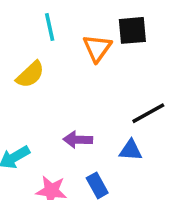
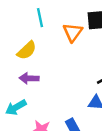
purple arrow: (78, 140) -> (29, 78), moved

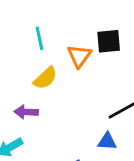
yellow semicircle: (27, 50) -> (45, 78), moved

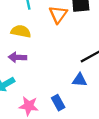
yellow semicircle: (45, 78) -> (21, 31), moved, turned -126

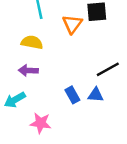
blue rectangle: (58, 103) -> (72, 95), moved

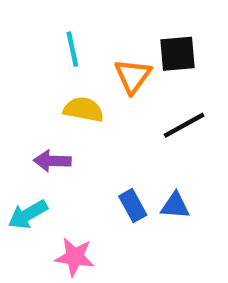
yellow semicircle: (32, 42) -> (84, 110), moved
black line: (108, 69) -> (184, 125), moved

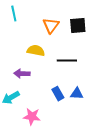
cyan line: (72, 49) -> (14, 14), moved
orange triangle: (133, 76) -> (51, 26), moved
black line: (184, 125) -> (67, 61), moved, turned 30

